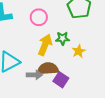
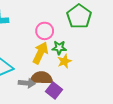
pink circle: (39, 17) -> (45, 31), moved
yellow star: (79, 51) -> (64, 61), moved

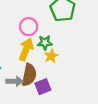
brown semicircle: (41, 78) -> (29, 75), turned 105
purple square: (54, 90) -> (43, 87), turned 35

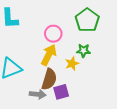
green star: (45, 43) -> (83, 51), moved
gray arrow: (15, 81) -> (38, 94), moved

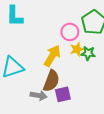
pink circle: (53, 34) -> (70, 32), moved
yellow star: (72, 64) -> (77, 49), moved

